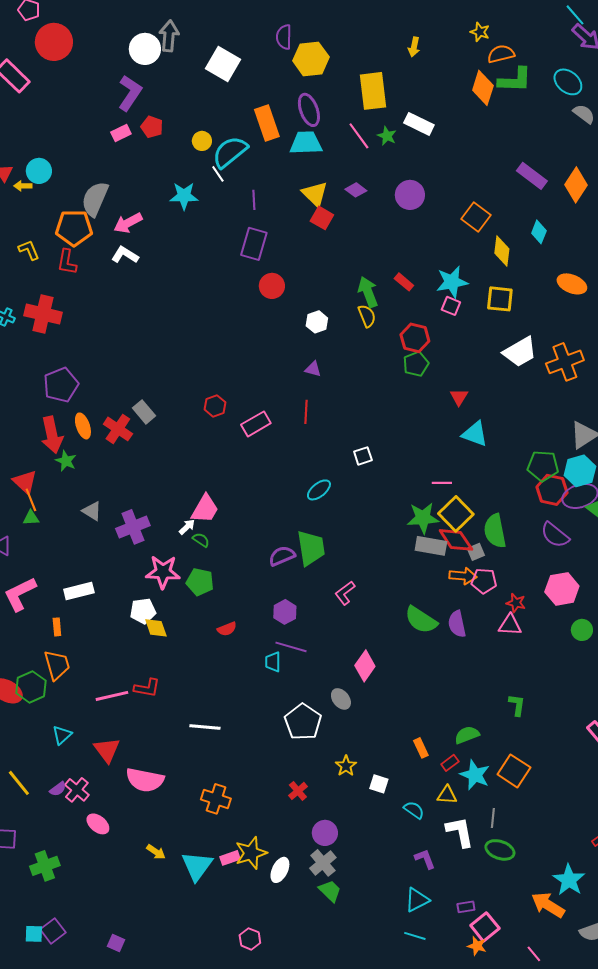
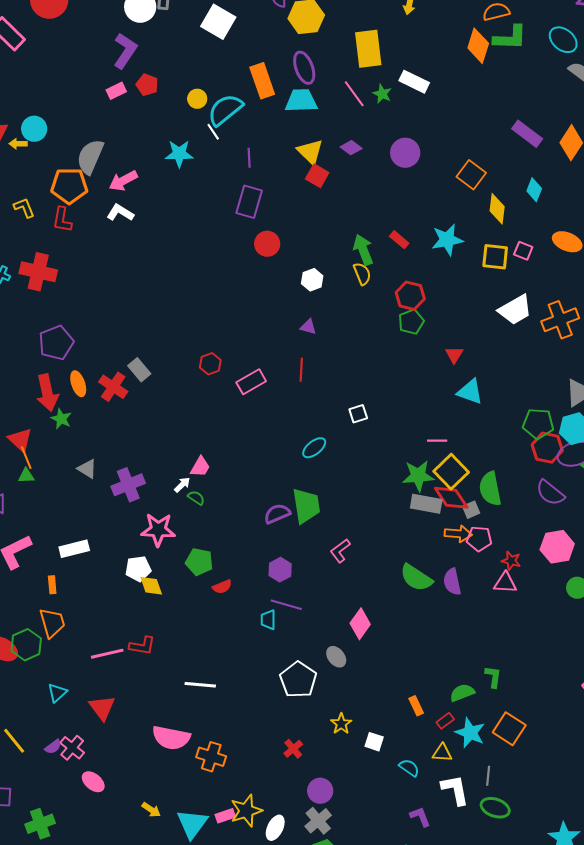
pink square: (451, 306) -> (523, 251), moved
pink trapezoid: (205, 509) -> (200, 467), size x0.7
green pentagon: (200, 582) -> (199, 562), moved
green L-shape: (517, 705) -> (493, 677), moved
pink semicircle: (145, 780) -> (171, 738), moved

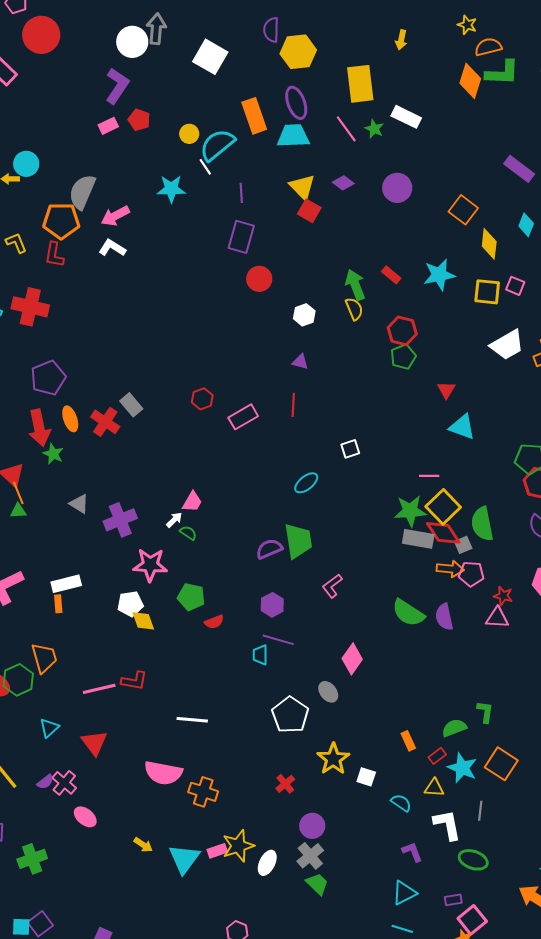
orange rectangle: (52, 585) -> (58, 604), moved
yellow star: (341, 724) -> (333, 759), size x1.5
green ellipse: (495, 808) -> (473, 860), moved

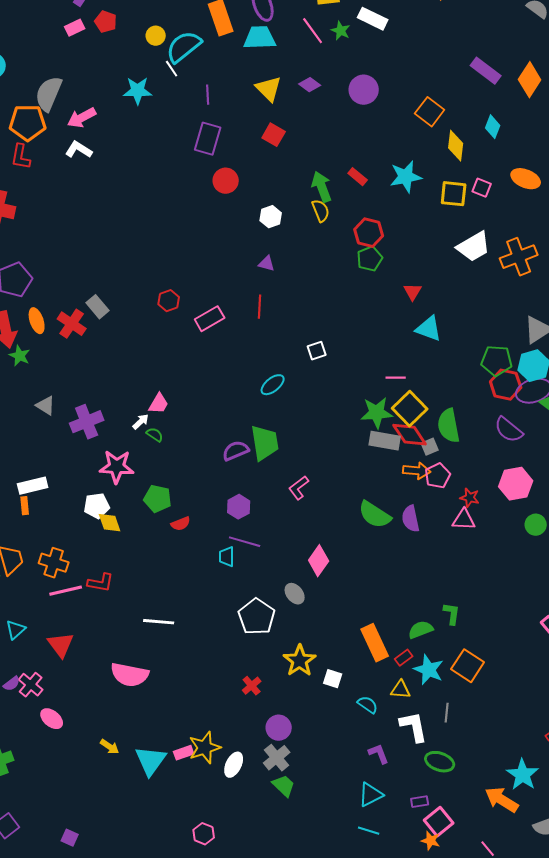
red square: (309, 211) -> (274, 135), moved
pink pentagon: (471, 574) -> (438, 476), turned -30
orange rectangle: (408, 741) -> (375, 643), size x1.8
orange cross: (203, 792) -> (54, 563), moved

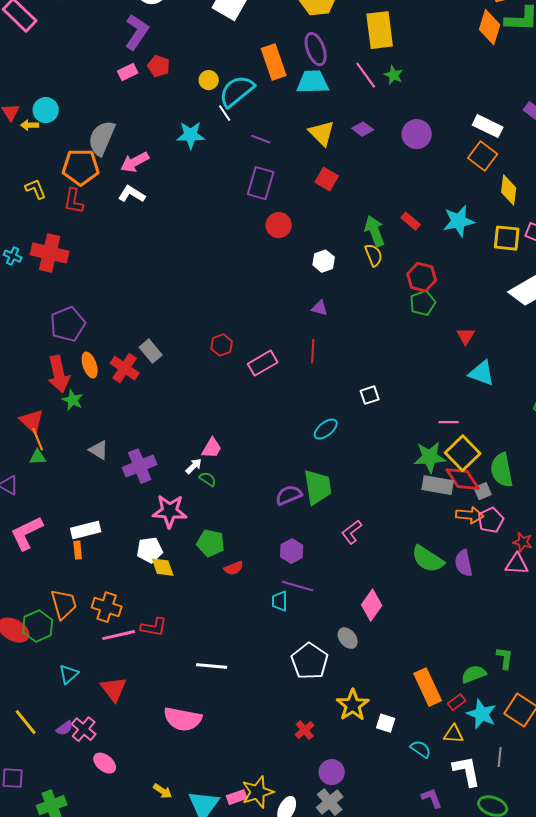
white rectangle: (373, 19) -> (488, 126), moved
purple line: (208, 95) -> (261, 139), turned -66

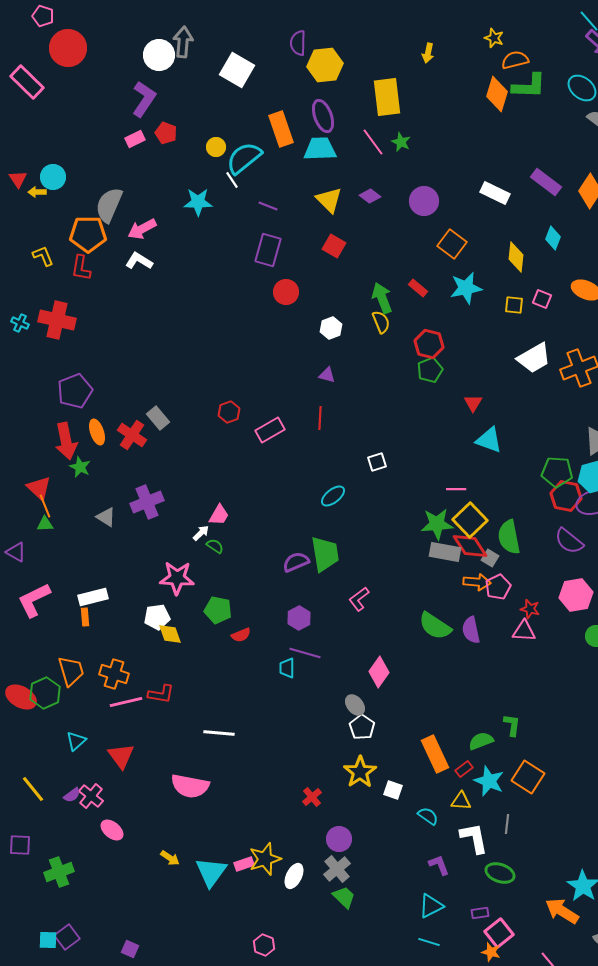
orange square: (483, 156) -> (452, 244), moved
yellow square: (507, 238) -> (514, 305), size x0.7
purple cross: (140, 466) -> (147, 502), moved
gray square: (483, 491) -> (490, 558), turned -36
white pentagon: (310, 661) -> (362, 727), moved, size x0.7

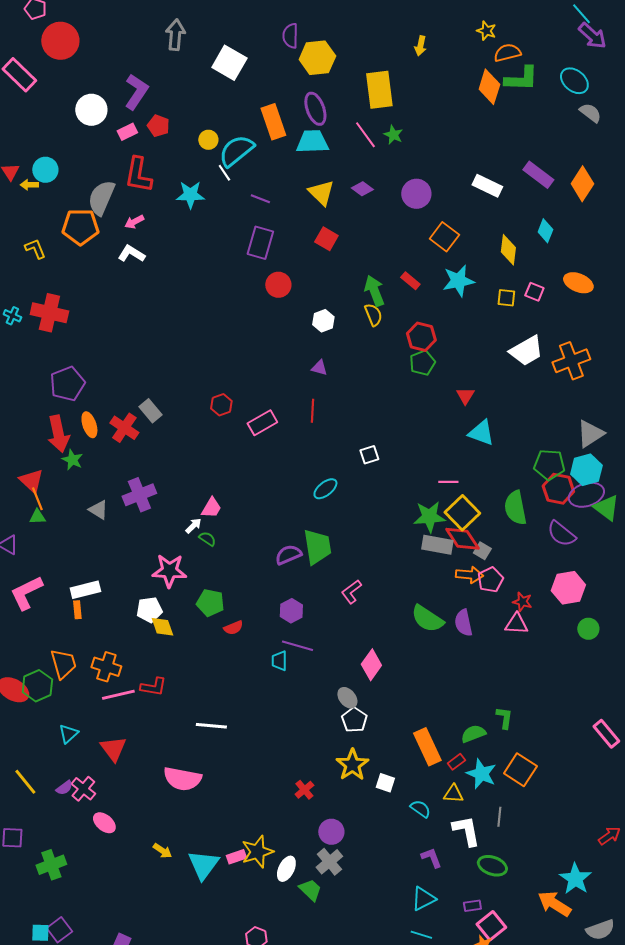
white circle: (159, 55) -> (91, 110), moved
pink arrow: (142, 229) -> (134, 222), size x0.7
red L-shape: (81, 268) -> (138, 175), moved, size x1.4
green semicircle: (509, 537) -> (515, 508), moved
green trapezoid: (344, 897) -> (310, 890), moved

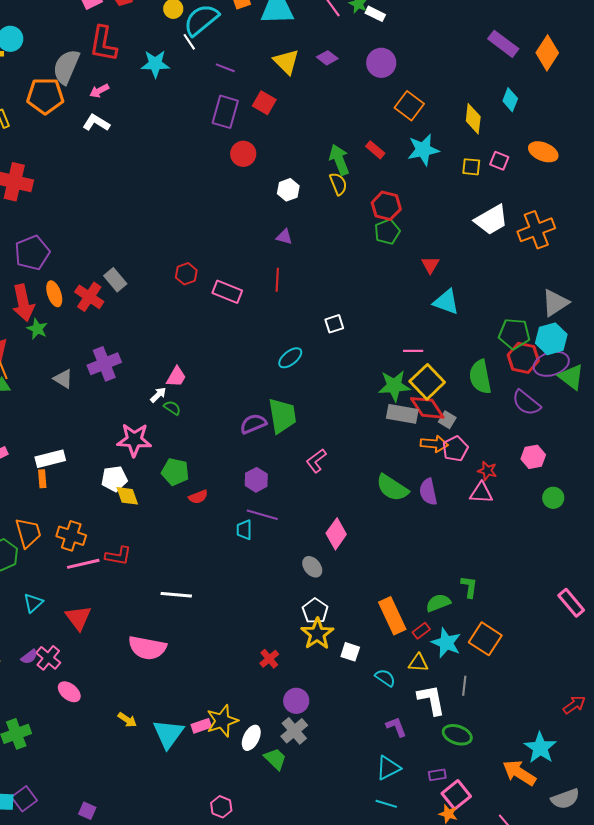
white rectangle: (487, 186) -> (375, 14), moved, size x0.7
red square: (326, 239) -> (264, 103), moved
pink rectangle: (262, 423) -> (227, 292), turned 52
pink hexagon: (568, 588) -> (533, 457), size x0.7
white pentagon: (354, 720) -> (315, 611), moved

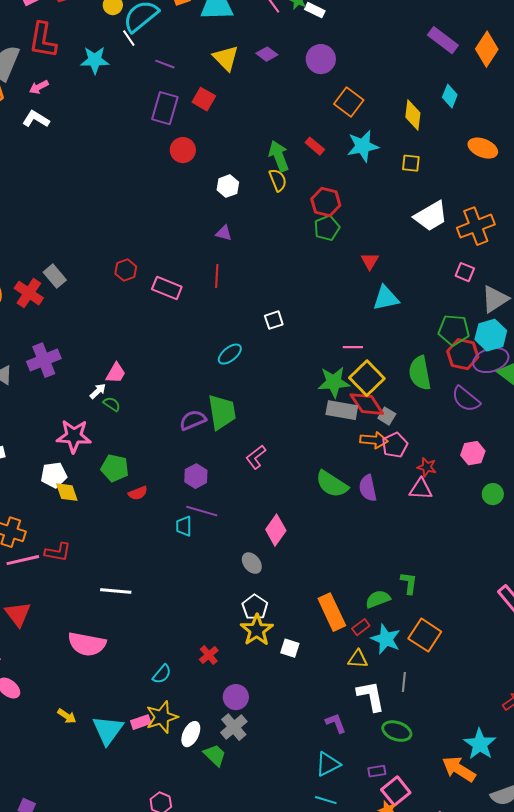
pink square: (499, 161) -> (465, 272), moved
cyan triangle: (446, 302) -> (386, 298), turned -32
cyan semicircle: (385, 678) -> (162, 674), moved, turned 95

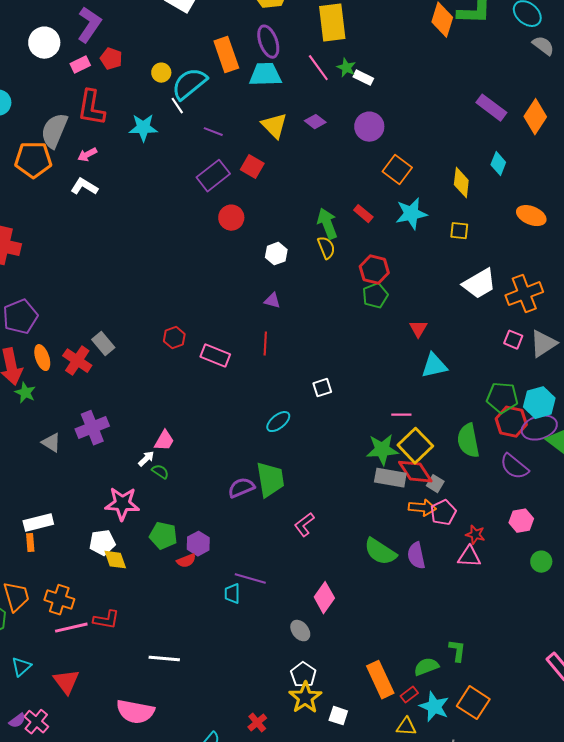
purple rectangle: (165, 108) -> (213, 176), turned 36
gray triangle: (495, 299) -> (543, 344), moved
purple hexagon: (196, 476) -> (198, 544), moved

